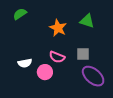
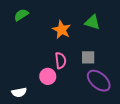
pink semicircle: (57, 57) -> (60, 60), turned -119
white semicircle: (25, 63) -> (19, 92), moved

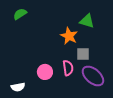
orange star: (62, 30) -> (69, 36), moved
pink semicircle: (60, 60) -> (68, 68), moved

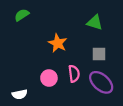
orange star: (69, 36) -> (58, 43), moved
gray square: (83, 54) -> (99, 54), moved

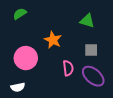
pink circle: (49, 78) -> (26, 58), moved, size x1.5

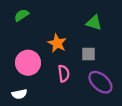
gray square: (91, 50) -> (89, 54), moved
pink semicircle: (68, 68) -> (64, 74), moved

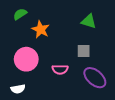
orange star: (57, 43) -> (41, 29), moved
pink semicircle: (64, 74) -> (60, 69), turned 98

